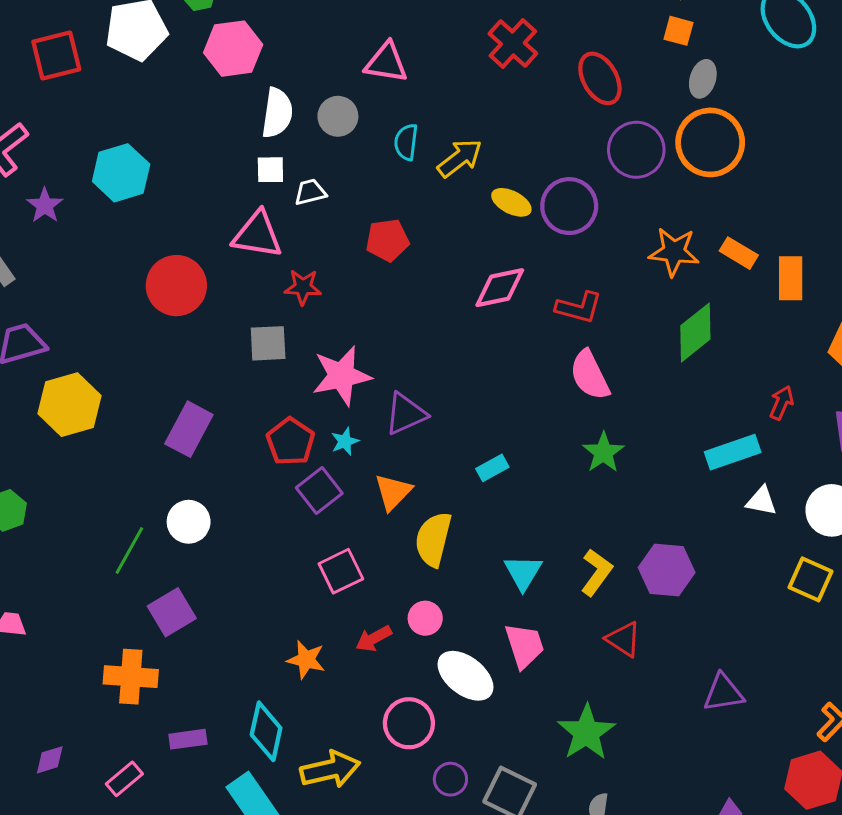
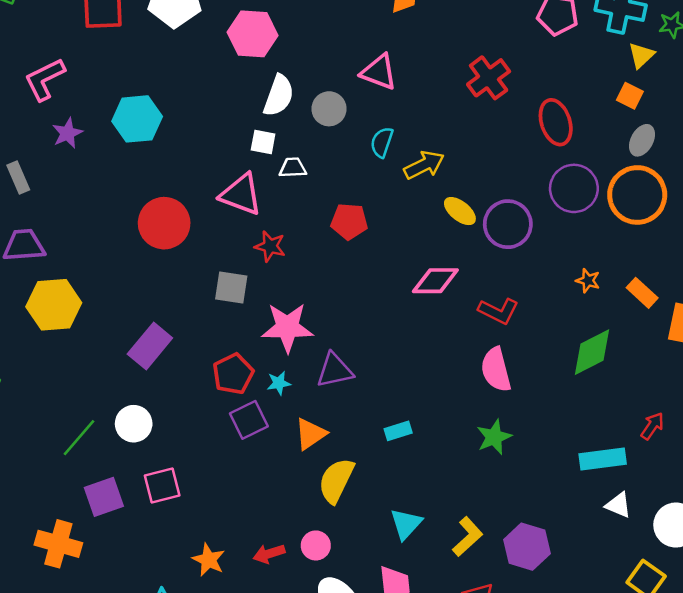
orange star: (674, 252) -> (588, 281), size x0.6
pink square: (341, 571) -> (162, 486), moved

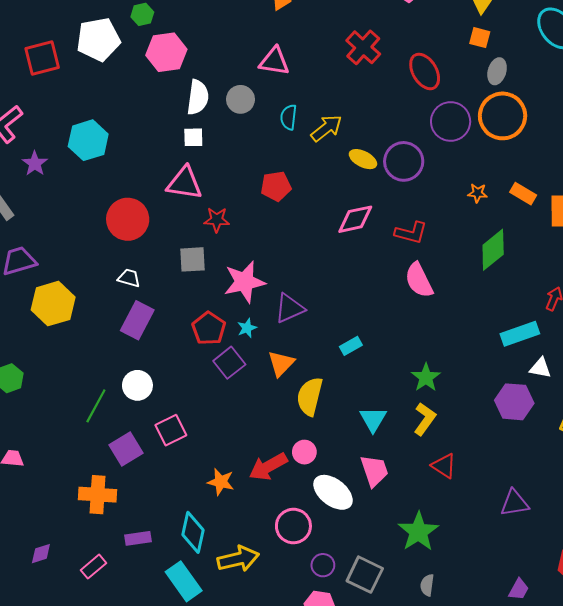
white trapezoid: (293, 168) -> (129, 278), moved, turned 30
green star: (494, 437) -> (426, 377), moved
purple hexagon: (527, 547) -> (514, 402), moved
red arrow: (269, 554) -> (268, 467), size x1.5

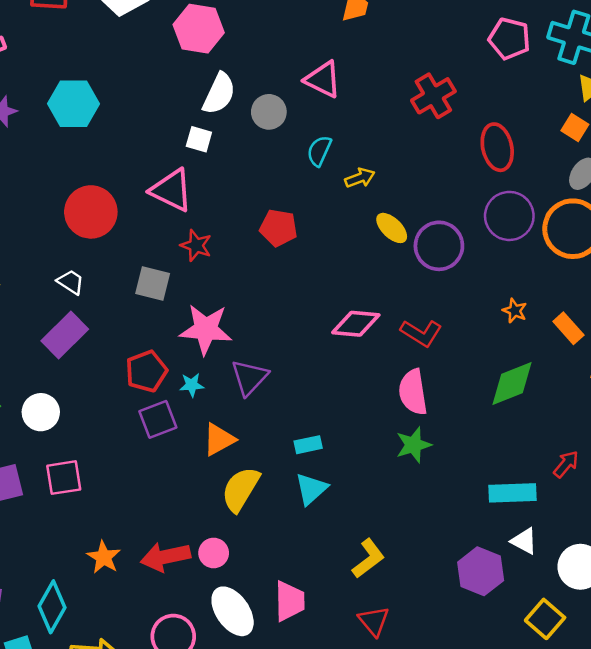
yellow arrow: (326, 128) -> (360, 178), size x0.7
pink diamond: (355, 219) -> (356, 324), moved
purple triangle: (290, 308) -> (249, 377), turned -40
green star: (426, 377) -> (413, 445), moved
cyan triangle: (373, 419) -> (311, 489), moved

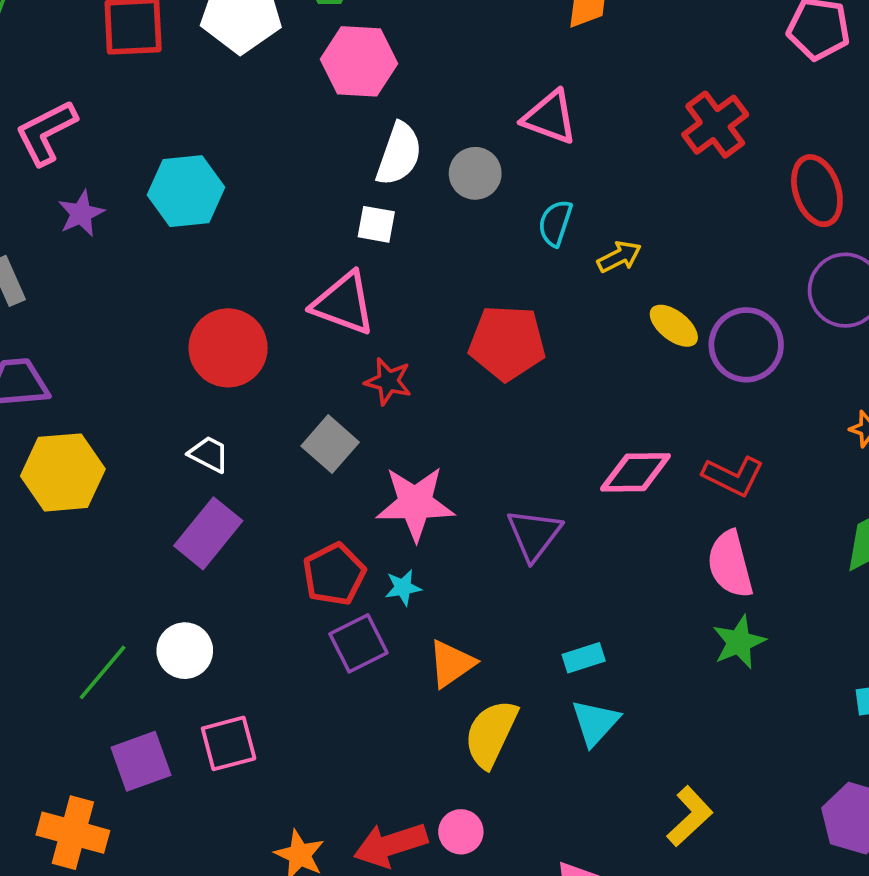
red pentagon: (279, 228) -> (507, 343), size x1.4
gray square: (153, 284) -> (330, 444), turned 33
purple triangle: (249, 377) -> (534, 535), moved

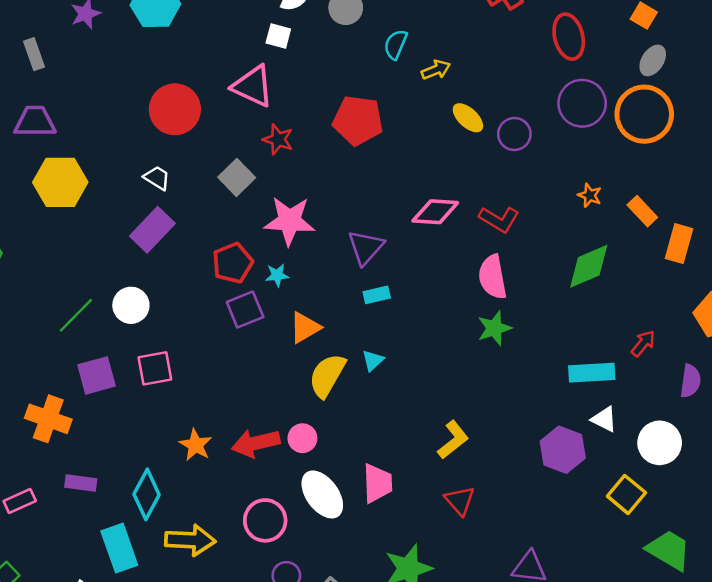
purple circle: (746, 345) -> (514, 134), size x0.7
cyan rectangle: (584, 658) -> (377, 295), moved
cyan triangle: (595, 723) -> (373, 360), moved, size x0.7

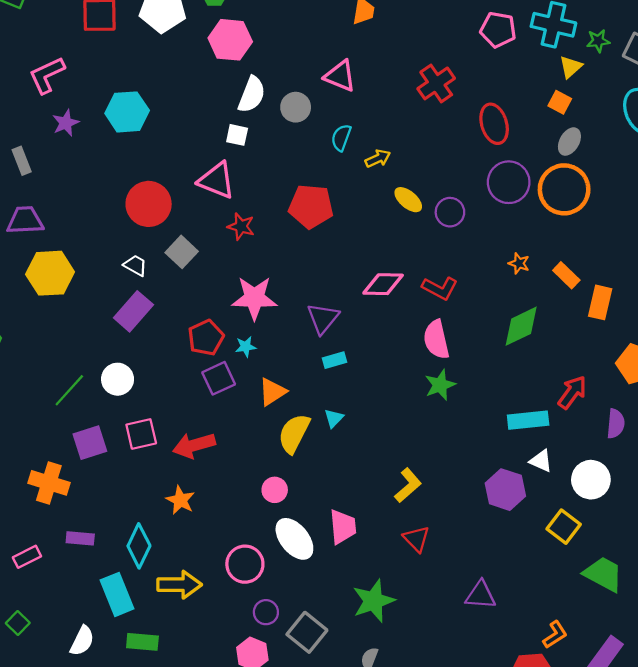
gray square: (237, 177) -> (182, 252), moved
red arrow: (643, 343) -> (572, 392), size x1.4
red arrow: (256, 443) -> (194, 445), moved

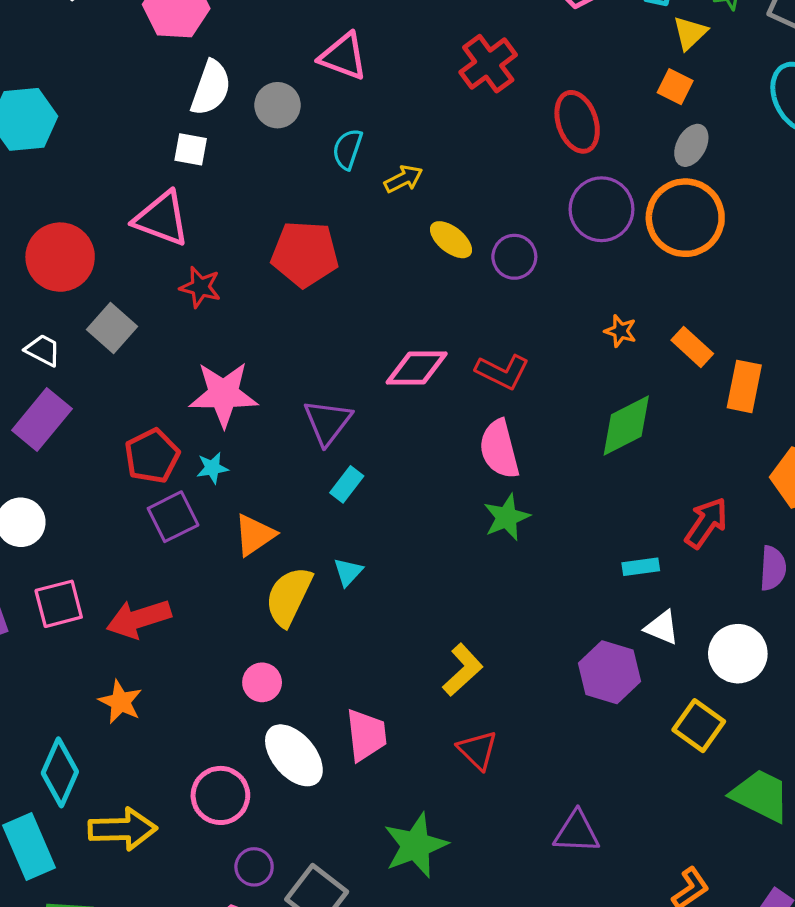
cyan rectangle: (335, 360) -> (347, 484), turned -35
cyan rectangle: (528, 420) -> (641, 567), size x0.6

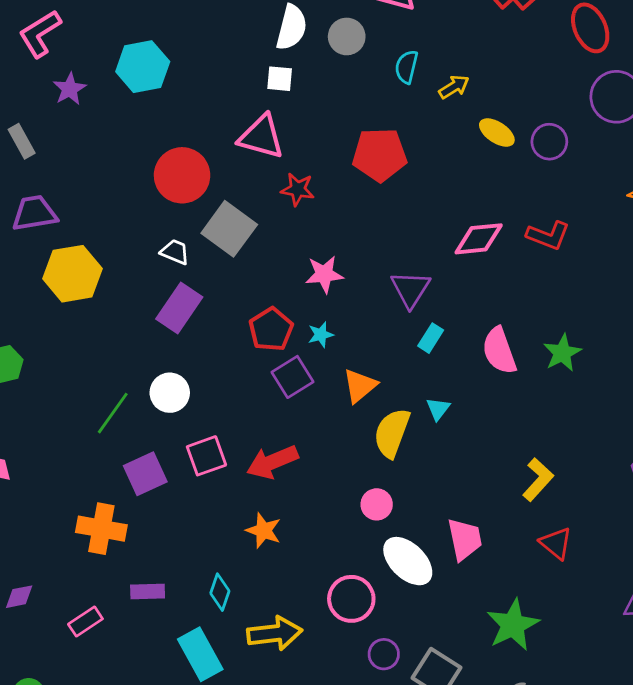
gray square: (112, 328) -> (229, 229), size x1.4
pink star: (223, 394) -> (324, 274), size x0.7
pink semicircle: (499, 449) -> (499, 351), moved
cyan diamond: (60, 772) -> (220, 592), size x0.7

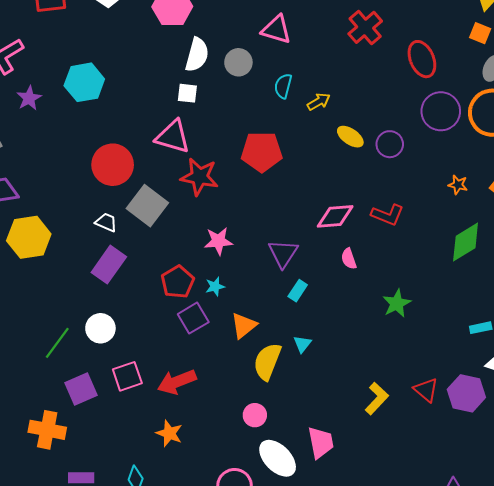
red star: (298, 189) -> (199, 177), size x1.5
pink semicircle: (499, 351) -> (349, 259), moved, size x0.6
red triangle: (556, 543) -> (426, 390), moved

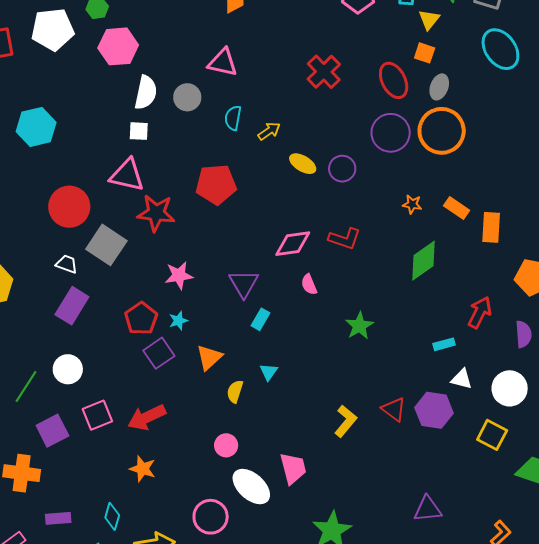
red cross: (365, 27) -> (324, 72), moved
red ellipse: (422, 59) -> (394, 80), moved
yellow semicircle: (267, 362) -> (235, 391), size x0.6

